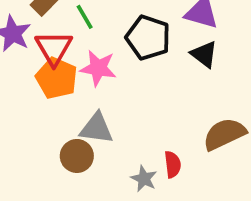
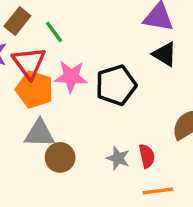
black pentagon: (148, 38) -> (116, 85), moved, turned -30
gray triangle: (96, 128) -> (40, 133), moved
gray star: (144, 179) -> (118, 158), moved

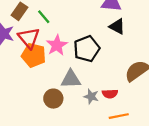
pink star: (71, 77) -> (57, 45), turned -30
gray triangle: (40, 133) -> (71, 79), moved
red semicircle: (147, 156) -> (110, 94), turned 104

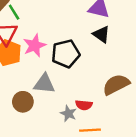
green line: (44, 17) -> (14, 12), moved
gray star: (91, 96) -> (68, 113), moved

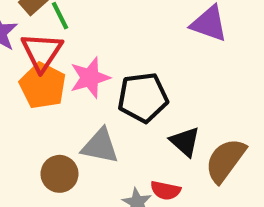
black triangle: (101, 34) -> (185, 142), moved
brown semicircle: (116, 85) -> (225, 160), turned -32

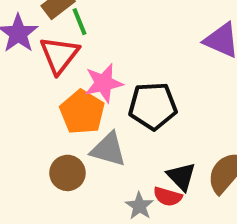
orange pentagon: (43, 86) -> (82, 112), moved
black triangle: (185, 142) -> (181, 176), moved

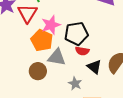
red semicircle: (168, 197) -> (82, 51), moved

